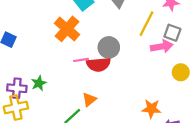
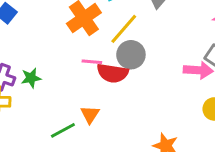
yellow line: (146, 24) -> (124, 29), moved
orange triangle: (89, 99) -> (90, 115), turned -32

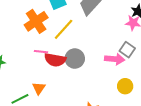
gray circle: (131, 55) -> (75, 59), moved

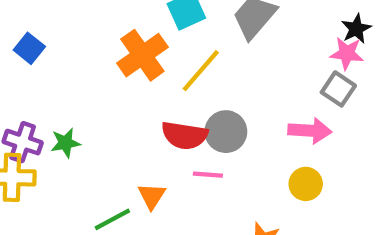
gray square: (127, 50) -> (338, 89), moved
pink line: (41, 52) -> (208, 175), moved
yellow circle: (125, 86) -> (306, 184), moved

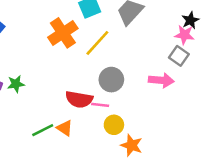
red semicircle: (185, 135) -> (79, 99), moved
yellow circle: (306, 184) -> (114, 125), moved
orange triangle: (152, 196) -> (65, 128), moved, turned -30

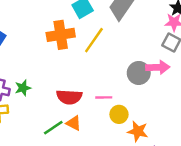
orange cross: (63, 33) -> (61, 35), turned 32
gray circle: (111, 80) -> (139, 73), moved
red semicircle: (79, 99) -> (69, 97), moved

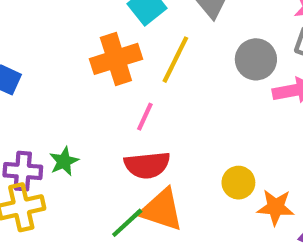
gray circle: (139, 73) -> (256, 59), moved
pink line: (104, 97) -> (145, 117), moved, turned -56
orange triangle: (74, 123) -> (162, 210), size x1.6

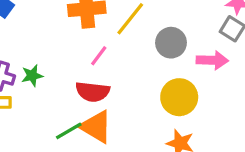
gray circle: (256, 59) -> (171, 43), moved
yellow circle: (238, 183) -> (179, 97), moved, size x1.5

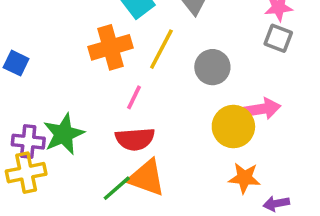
pink arrow: (212, 60) -> (262, 109), moved
green star: (32, 76) -> (64, 134), size x1.6

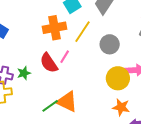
green star: (64, 134) -> (24, 73), size x0.6
red semicircle: (135, 139) -> (49, 63), moved, turned 55

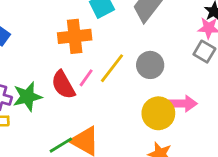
yellow line: (82, 32) -> (112, 68), moved
green star: (24, 73) -> (27, 97), size x1.5

